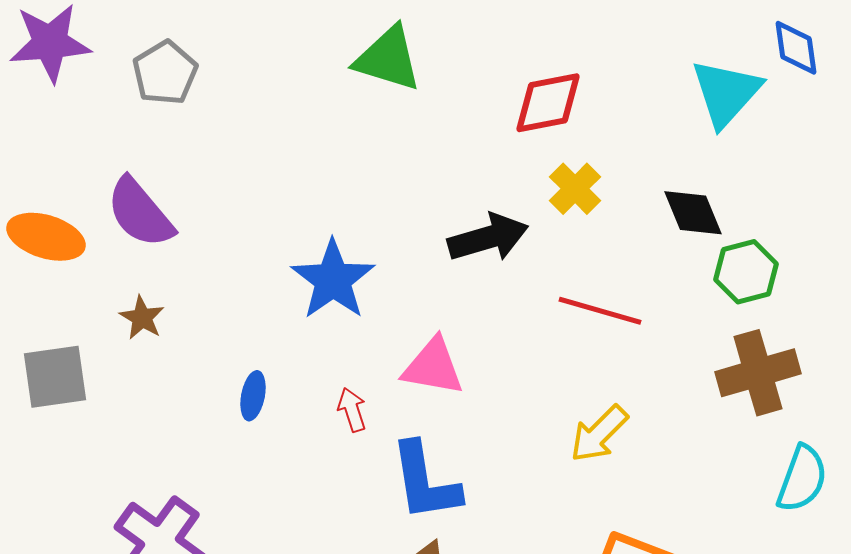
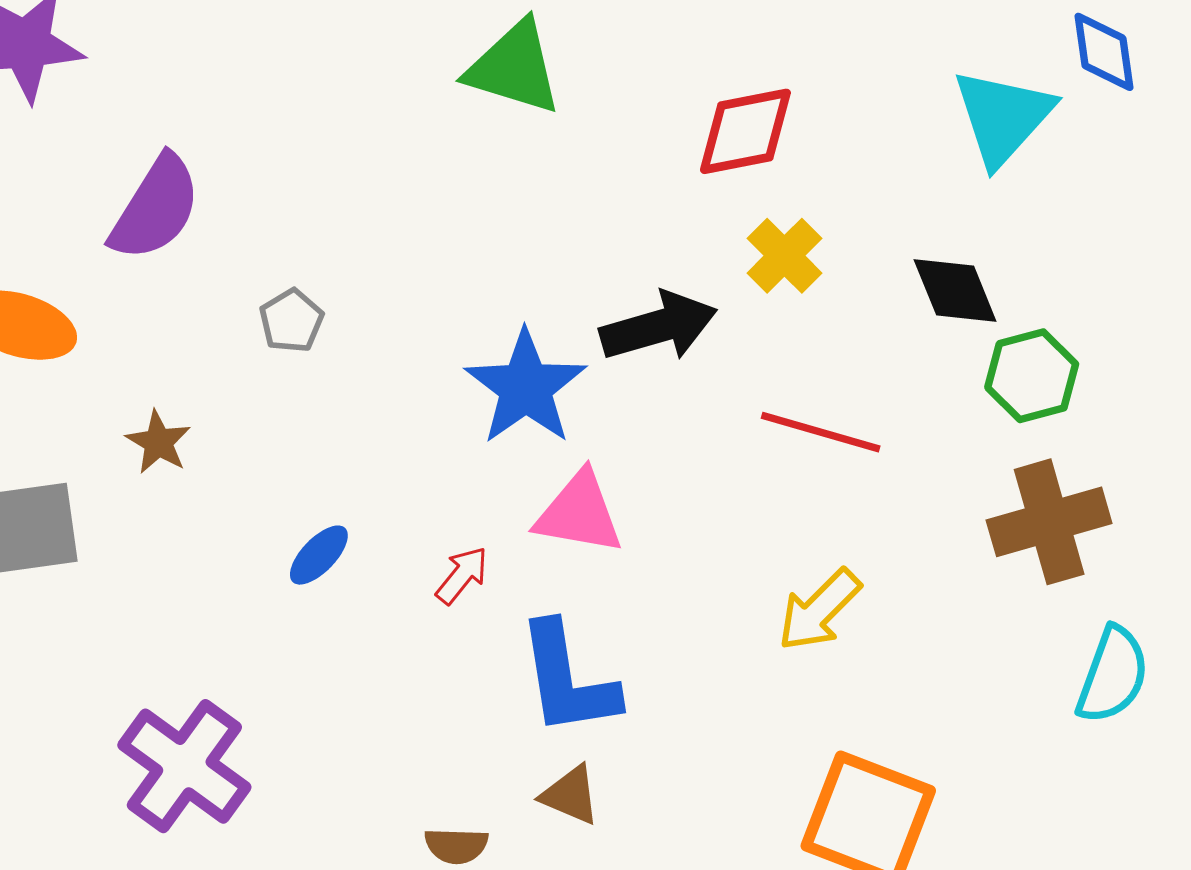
gray pentagon: (165, 73) -> (291, 321), moved, size x0.7
purple semicircle: (140, 213) -> (155, 208), moved, turned -108
blue star: (333, 280) -> (526, 387), moved
blue ellipse: (253, 396) -> (319, 555), turned 33
red arrow: (352, 410) -> (462, 575), turned 57

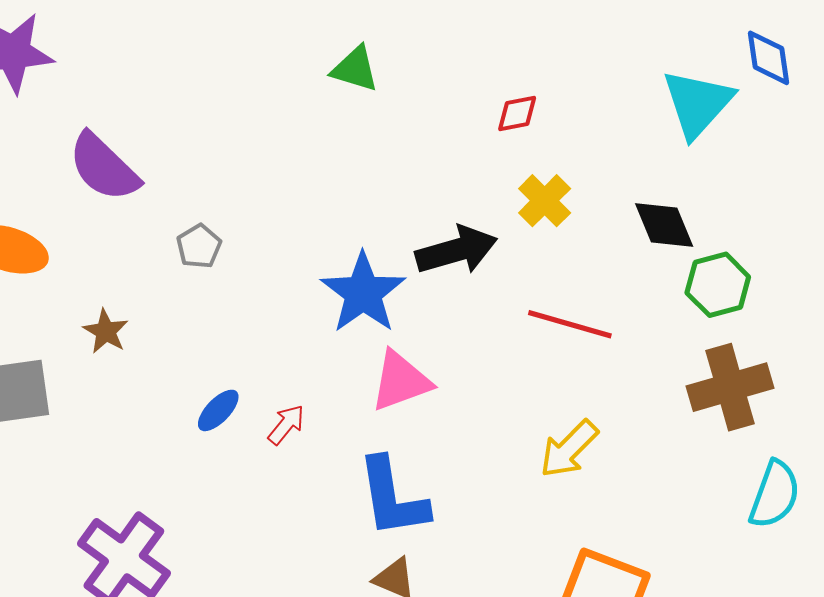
green triangle: (514, 68) -> (355, 69), size x0.7
red diamond: (745, 131) -> (517, 114), size x0.6
purple semicircle: (155, 208) -> (104, 167), turned 102
pink triangle: (579, 513) -> (401, 381), turned -30
red arrow: (462, 575) -> (286, 425), moved

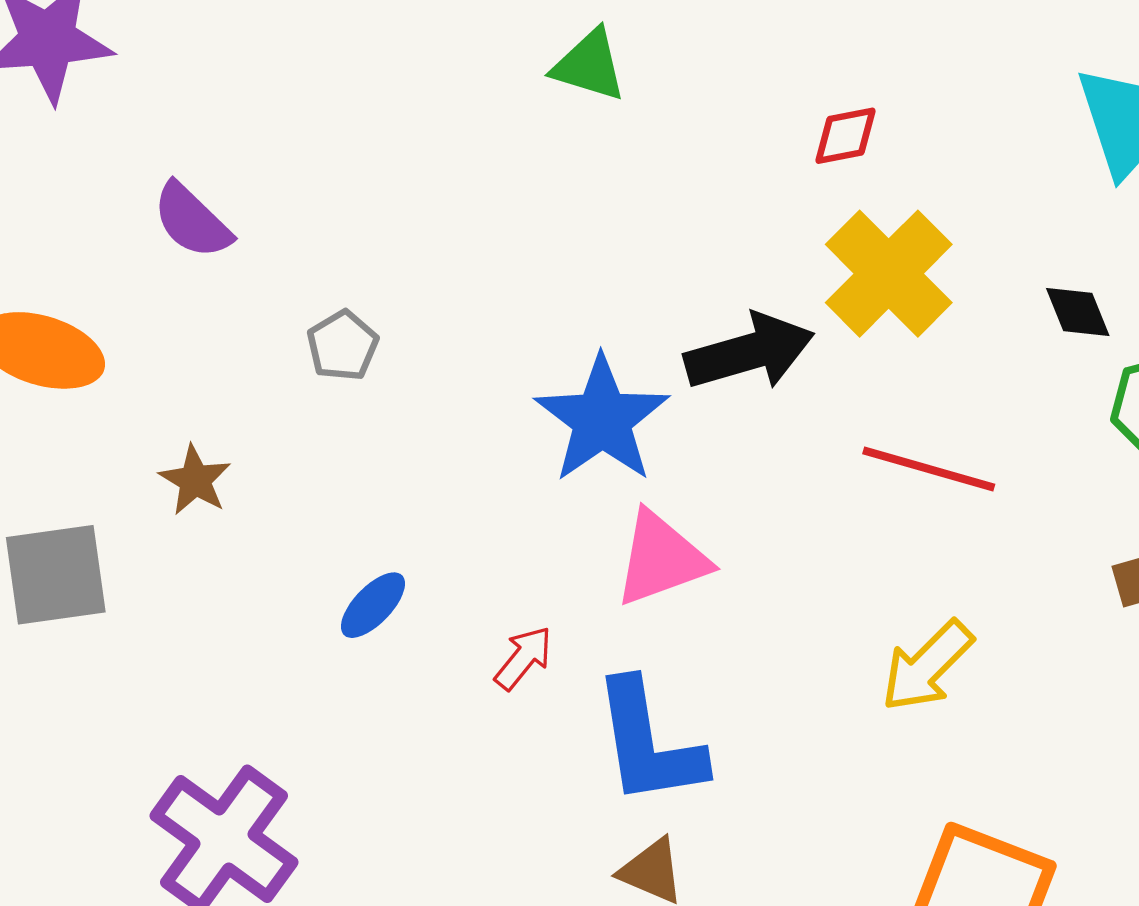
purple semicircle: (104, 167) -> (192, 221), size x0.7
yellow cross: (545, 201) -> (889, 274), size x1.5
black diamond: (664, 225) -> (1078, 312), size x0.7
red arrow: (286, 425) -> (524, 658), moved

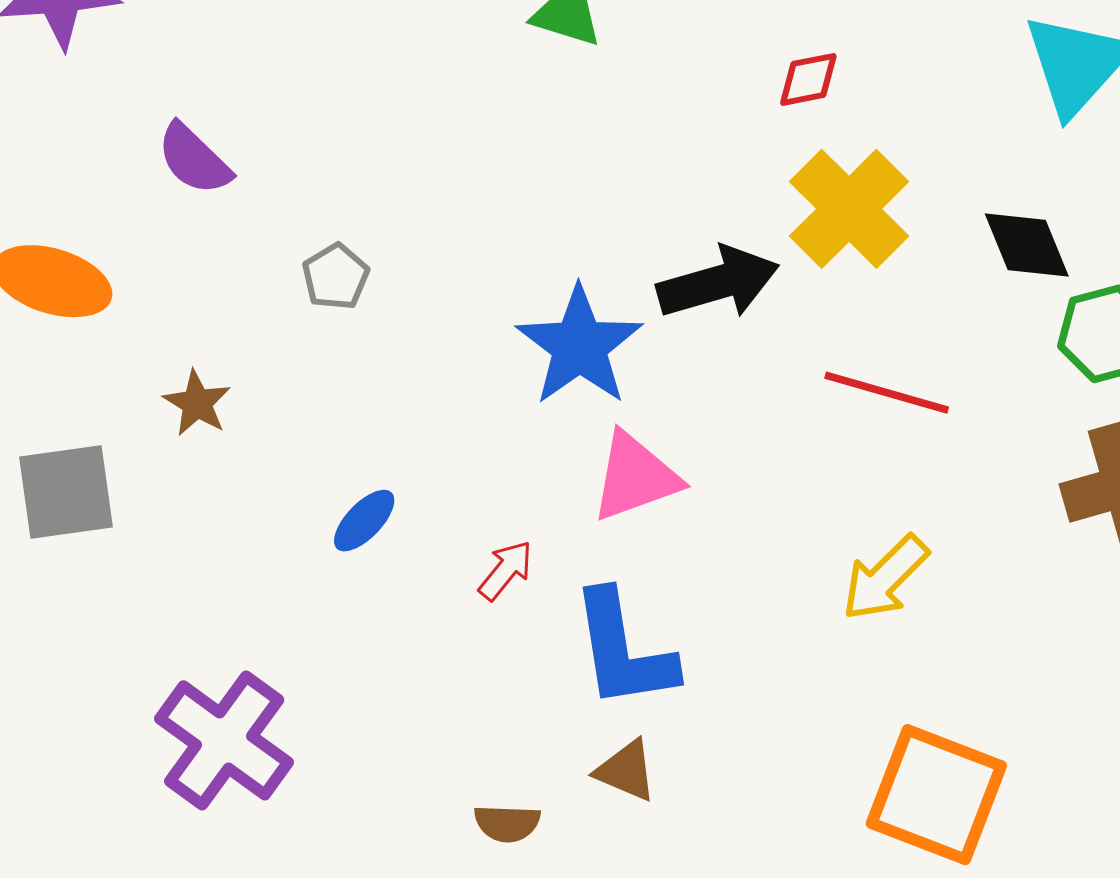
black diamond: (1078, 312) -> (1027, 245), size x1.4

